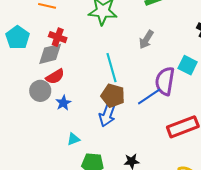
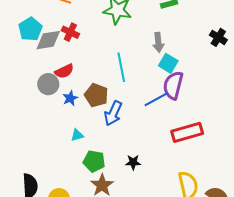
gray arrow: (146, 40) -> (158, 42), turned -42
gray diamond: (50, 54) -> (48, 40), moved
cyan square: (188, 65) -> (168, 63), moved
brown pentagon: (113, 96) -> (96, 95), moved

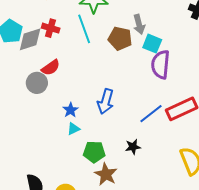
cyan line: (121, 67) -> (84, 29), moved
brown pentagon: (96, 95) -> (120, 38), moved
blue star: (70, 98) -> (70, 110), moved
blue line: (156, 99) -> (151, 114), moved

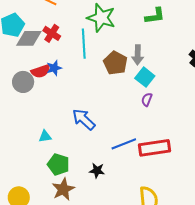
purple semicircle: (161, 65) -> (147, 100), size x0.5
blue arrow: (106, 101) -> (84, 119), turned 100
blue star: (70, 110) -> (54, 68), moved

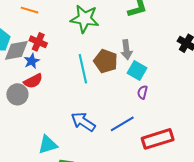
cyan line: (84, 44) -> (83, 69), moved
blue star: (54, 68) -> (32, 61), moved
cyan triangle: (45, 136) -> (48, 145), size x1.5
blue line: (124, 144) -> (122, 124), moved

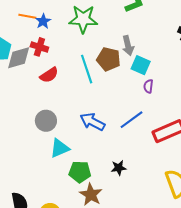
blue star: (32, 61) -> (43, 21), moved
red semicircle: (33, 81) -> (49, 75), moved
gray circle: (17, 94) -> (46, 121), moved

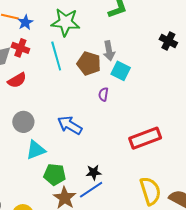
cyan line: (87, 69) -> (56, 56), moved
red semicircle: (49, 75) -> (17, 80), moved
purple semicircle: (148, 86) -> (103, 94), moved
blue line: (132, 120) -> (91, 190), moved

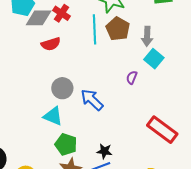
brown pentagon: (89, 63) -> (118, 29), moved
gray circle: (23, 122) -> (62, 88), moved
red rectangle: (145, 138) -> (162, 130), turned 44
cyan triangle: (36, 150) -> (53, 116), turned 30

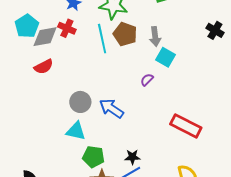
red semicircle: (51, 44) -> (44, 67), moved
purple semicircle: (132, 77) -> (147, 80), turned 32

